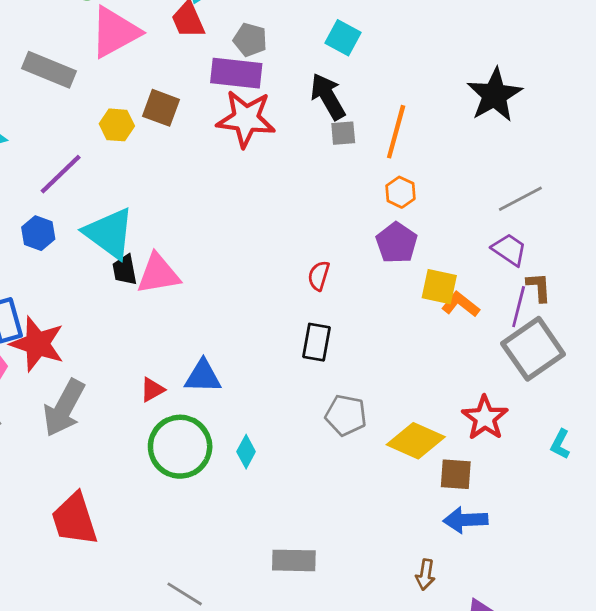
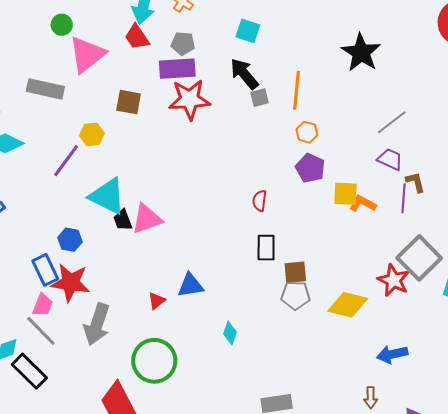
yellow hexagon: (117, 125) -> (92, 134), moved
blue hexagon: (38, 233) -> (70, 240), moved
gray square: (533, 349) -> (419, 258), moved
green circle: (180, 447) -> (154, 361), moved
brown square: (456, 474) -> (295, 272), moved

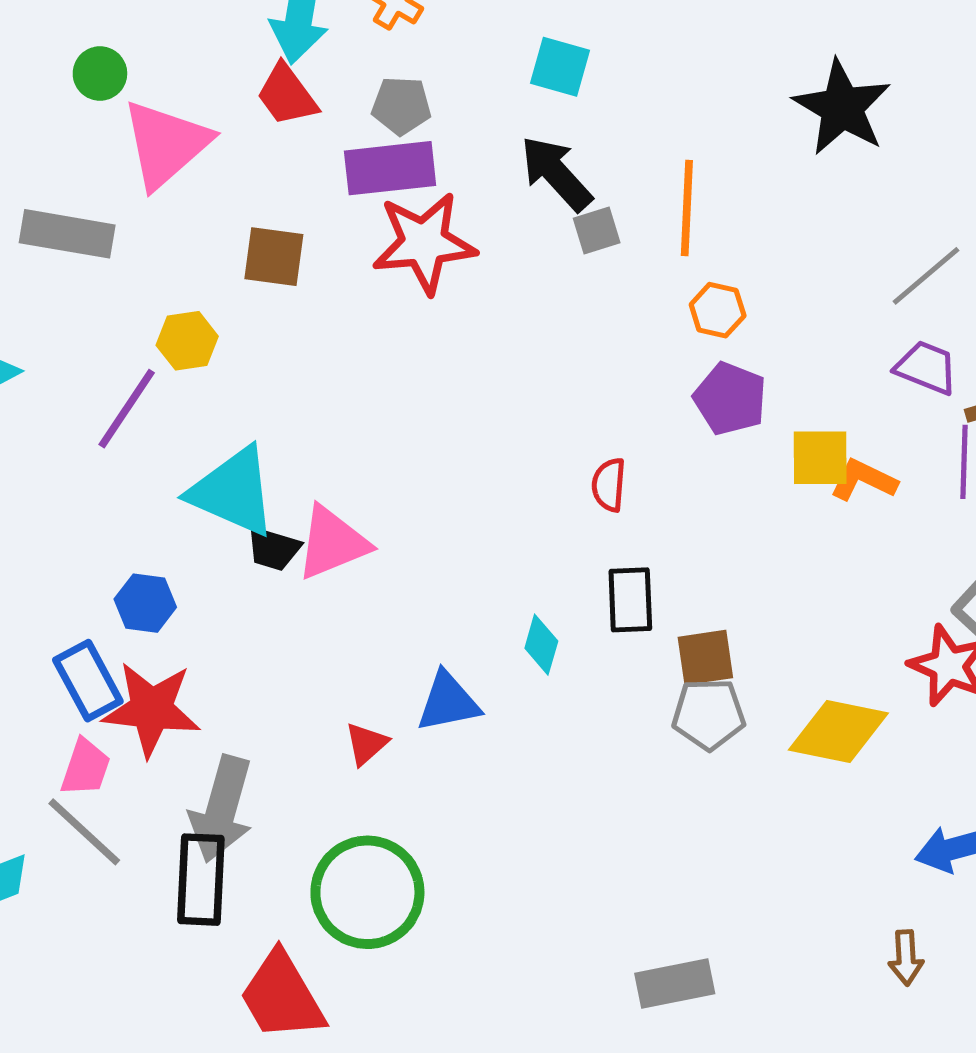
black trapezoid: (123, 220) -> (273, 549), turned -50
cyan diamond: (230, 333) -> (541, 645), moved
black rectangle: (29, 371) -> (201, 880), moved, turned 51

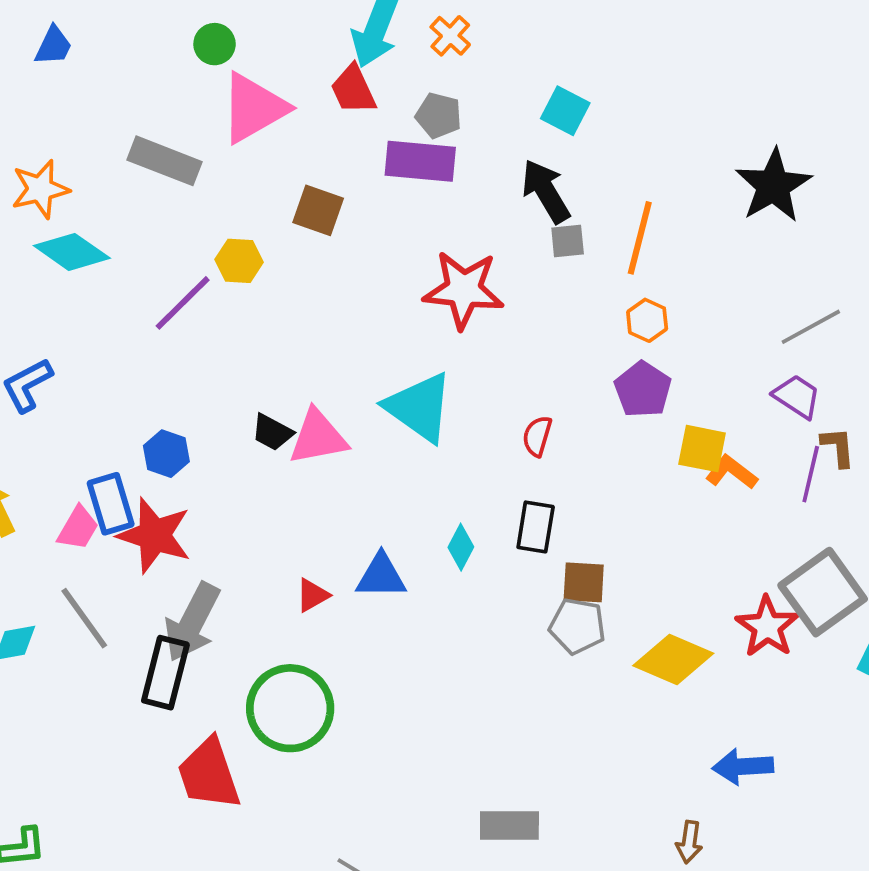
red star: (424, 243) -> (464, 290), moved
cyan triangle: (233, 492) -> (419, 407), moved
pink trapezoid: (85, 767) -> (78, 528), moved

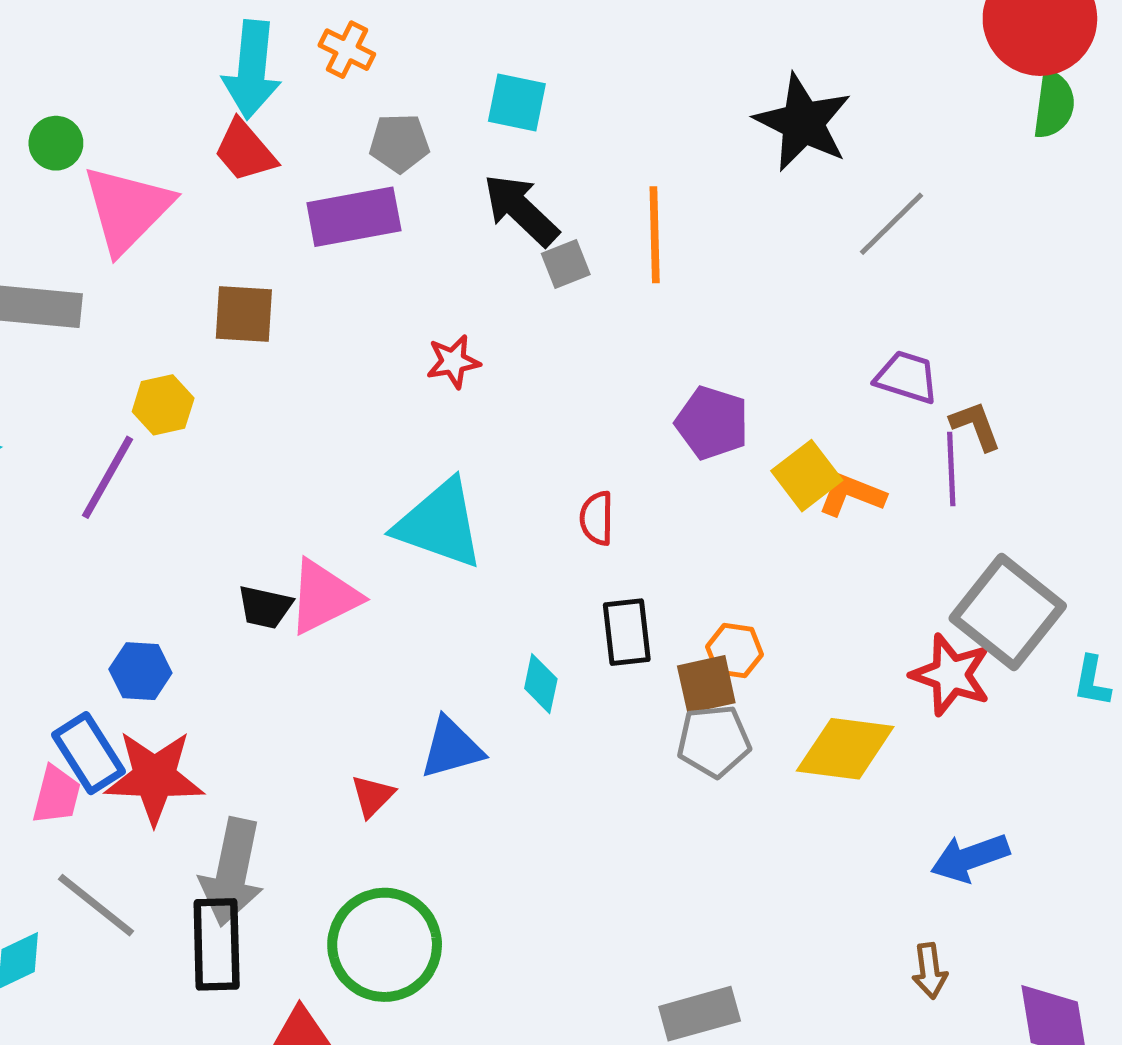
gray pentagon: (439, 116) -> (399, 143), moved
red star: (464, 290) -> (453, 362), size x0.5
orange hexagon: (647, 320) -> (734, 651), moved
gray line: (811, 327) -> (891, 224), moved
yellow square: (702, 449) -> (807, 476), turned -33

